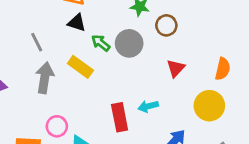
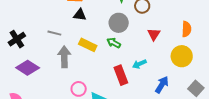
gray line: (37, 42) -> (54, 33), turned -40
green arrow: (101, 43) -> (114, 43), moved

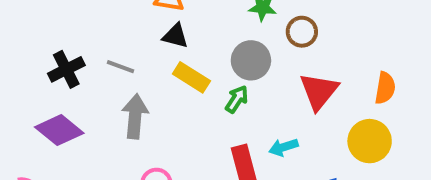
red triangle: (154, 34) -> (319, 91), size x1.5
black cross: (17, 39) -> (66, 69), moved
green arrow: (114, 43) -> (237, 99), turned 88
yellow rectangle: (88, 45) -> (191, 77), moved

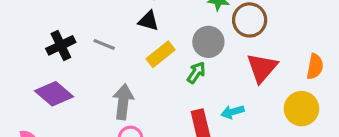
brown circle: (302, 32) -> (250, 20), size x1.4
yellow rectangle: (191, 77) -> (161, 54), turned -72
gray arrow: (135, 116) -> (123, 102), moved

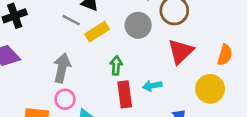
gray line: (104, 44) -> (71, 20), moved
green arrow: (196, 73) -> (116, 65), moved, turned -36

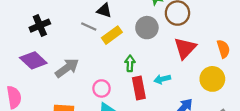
orange semicircle: (225, 55) -> (223, 49), turned -30
gray arrow: (62, 68) -> (67, 68), moved, turned 45
pink circle: (65, 99) -> (102, 88), moved

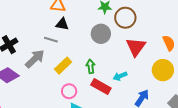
yellow rectangle: (112, 35) -> (63, 66), moved
gray arrow: (67, 68) -> (35, 59), moved
red rectangle: (139, 88) -> (101, 86), turned -42

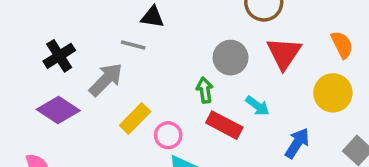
gray circle: (101, 34) -> (231, 58), moved
yellow rectangle: (63, 66) -> (135, 118), moved
cyan arrow: (120, 76) -> (257, 106), turned -120

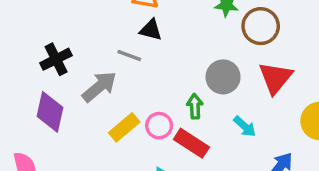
purple diamond: (58, 110) -> (50, 112), turned 63
red rectangle: (224, 125) -> (191, 143), moved
pink circle: (168, 135) -> (159, 126), moved

